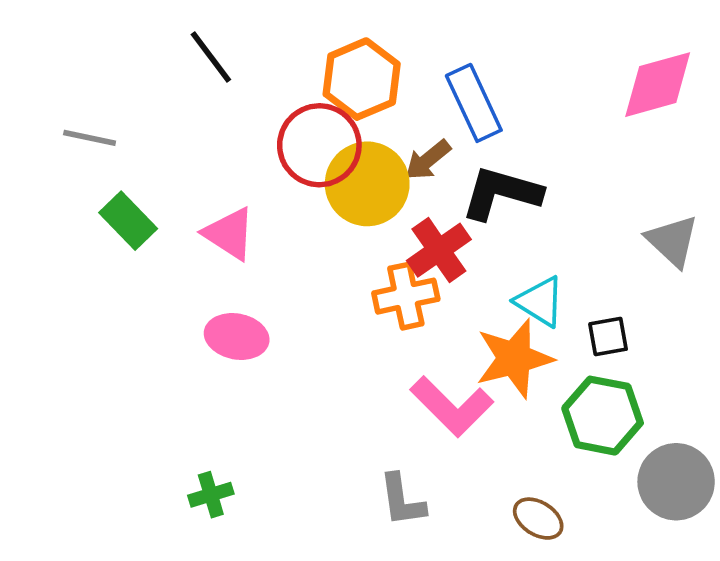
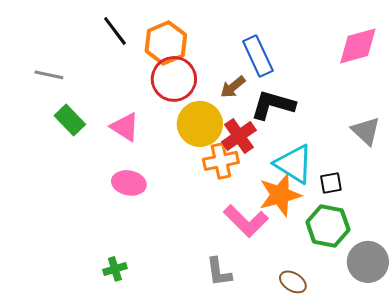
orange hexagon: (362, 79) -> (166, 43), moved
yellow circle: (367, 184) -> (200, 124), moved
cyan triangle: (540, 302) -> (294, 164), size x1.4

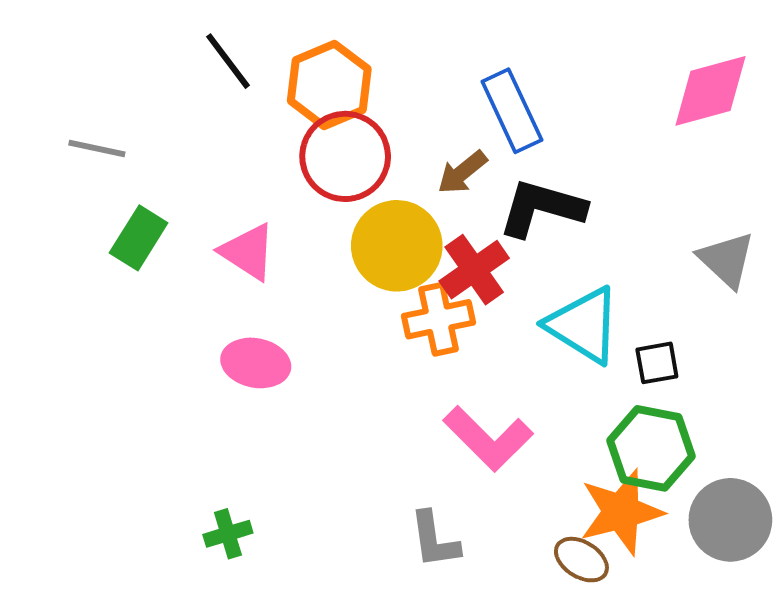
green rectangle: (70, 120) -> (139, 238), turned 76
orange star: (280, 195) -> (621, 512), moved

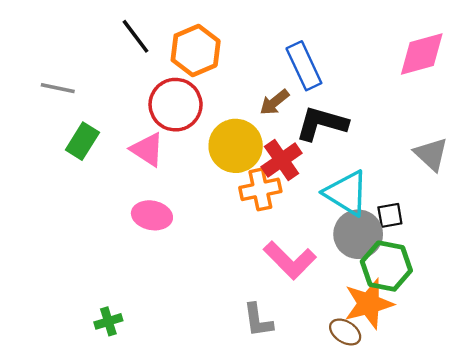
red circle: (345, 156) -> (176, 105), moved
gray circle: (730, 520) -> (358, 234), moved
green cross: (228, 534) -> (108, 321), moved

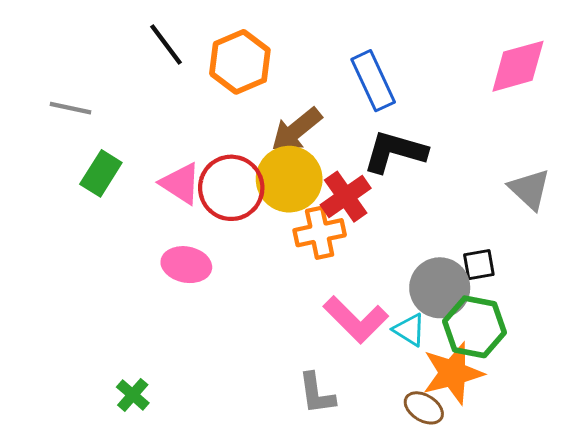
brown arrow: (274, 102) -> (296, 130), moved, size x1.4
red circle: (176, 105) -> (231, 188), moved
cyan triangle: (346, 193) -> (409, 330), moved, size x0.6
green cross: (108, 321) -> (133, 395), turned -32

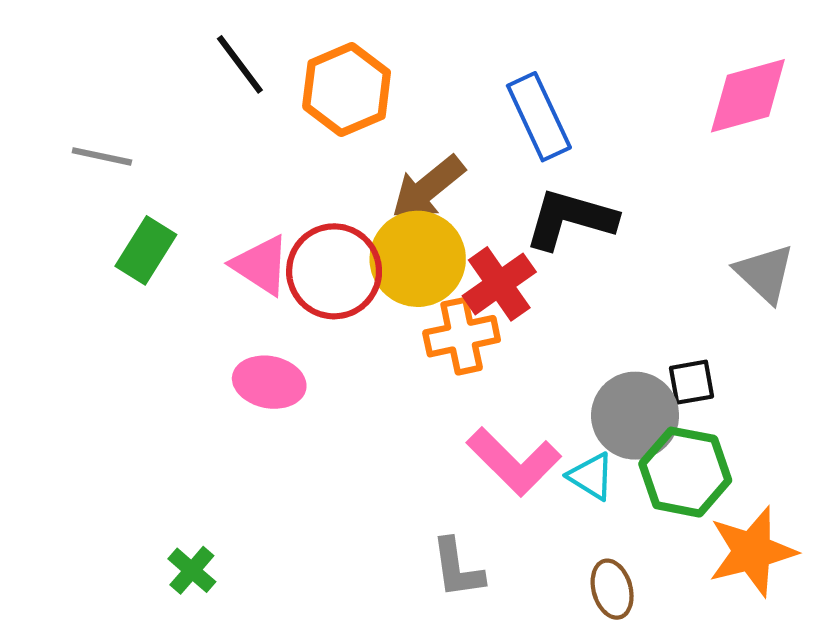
orange star: (453, 373) -> (752, 551), moved
brown ellipse: (424, 408) -> (612, 589), turned 42

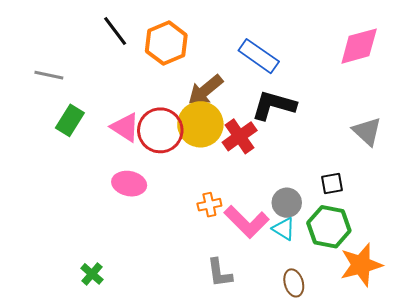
blue rectangle: (539, 117) -> (259, 56), turned -30
orange cross: (462, 336) -> (209, 205), moved, size x0.7
gray circle: (635, 416) -> (287, 203), moved, size x0.7

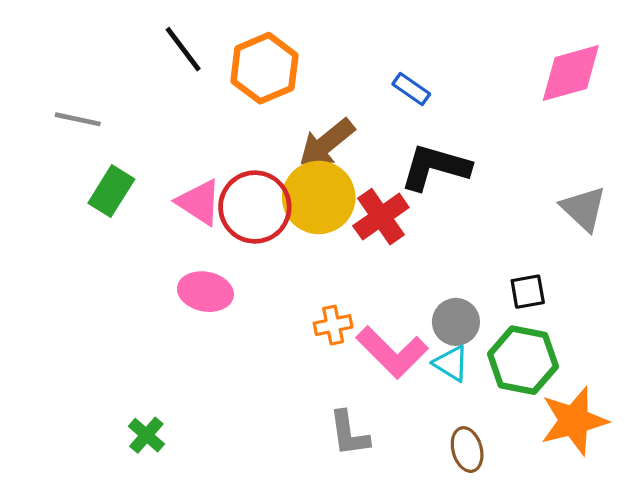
blue rectangle: (259, 56) -> (411, 89), size x0.6

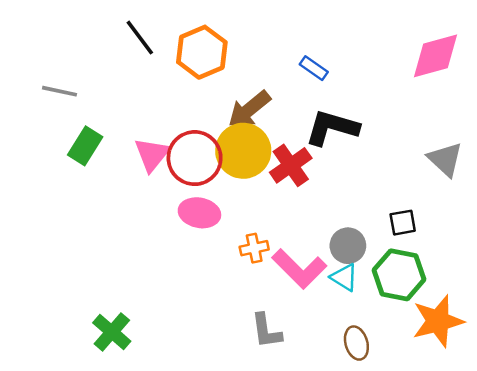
pink triangle: (199, 202) -> (152, 154), turned 36
pink ellipse: (205, 292) -> (199, 213), moved
green cross: (146, 435) -> (112, 332), size x1.4

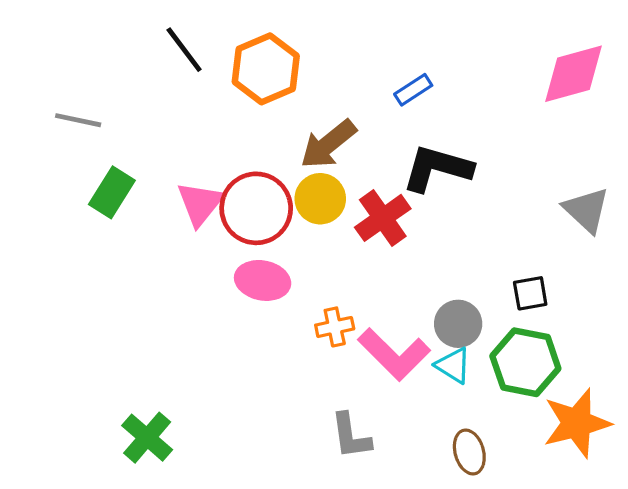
blue rectangle: (314, 68) -> (413, 90), turned -68
yellow circle: (243, 151) -> (320, 199), size x0.7

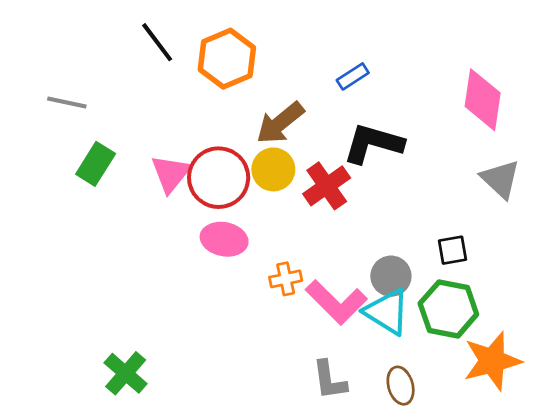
pink diamond: (574, 74) -> (483, 100), moved, turned -66
cyan triangle: (453, 365) -> (387, 312), size x1.5
gray L-shape: (351, 436) -> (329, 380), moved

